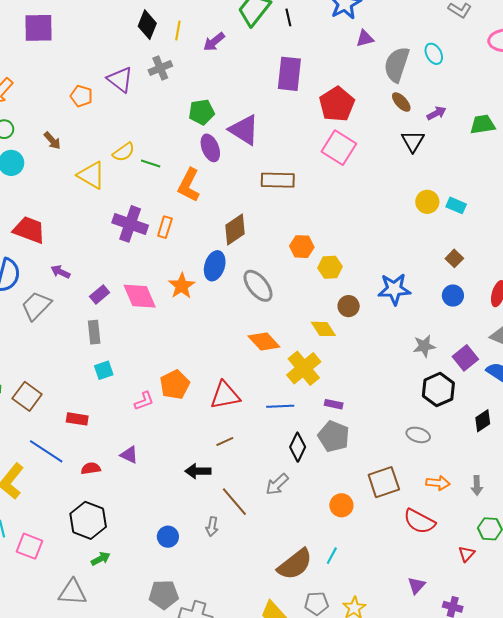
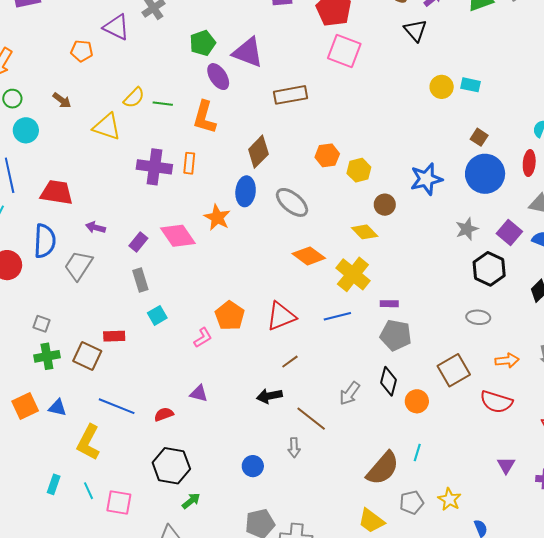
blue circle: (453, 296) -> (485, 174), size x1.8
red rectangle: (77, 419) -> (114, 336), moved
black diamond: (298, 447) -> (389, 381), moved

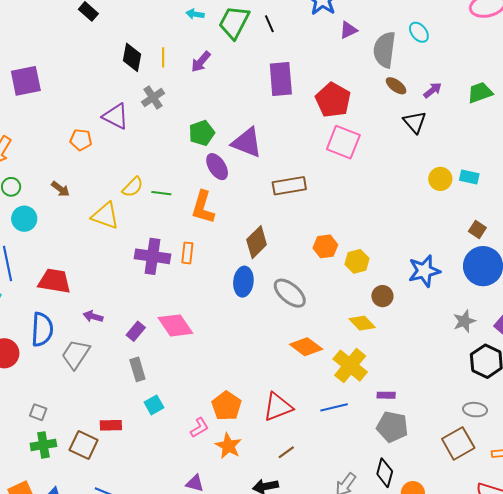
orange star: (217, 217) -> (228, 446), moved
brown square: (454, 370) -> (458, 443), moved

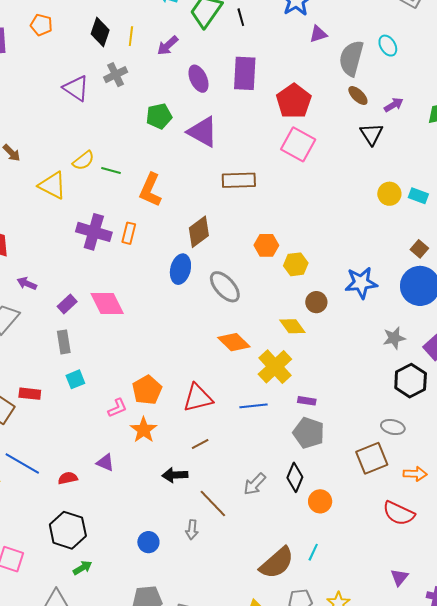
orange pentagon: (81, 140) -> (41, 25), moved
purple ellipse: (217, 167) -> (198, 79), moved

